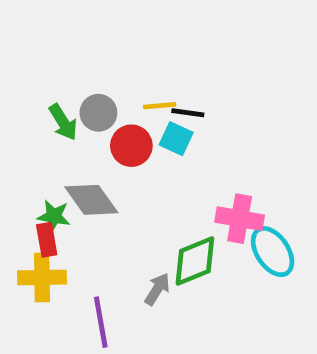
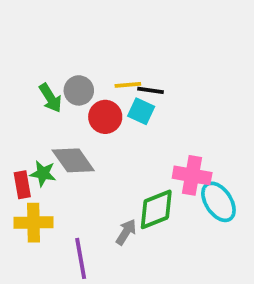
red rectangle: (47, 240) -> (22, 185), moved

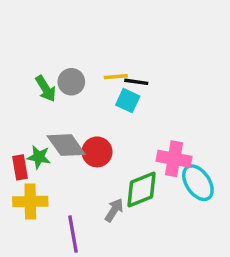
red circle: (105, 117) -> (97, 152), moved

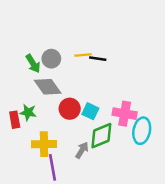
cyan square: (128, 101) -> (90, 111), moved
gray diamond: (66, 145) -> (48, 87), moved
cyan ellipse: (198, 183) -> (142, 131), turned 45
yellow cross: (30, 202) -> (44, 144), moved

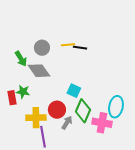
green arrow: (33, 64) -> (21, 59), moved
red circle: (70, 109) -> (57, 110), moved
pink cross: (125, 114) -> (102, 123), moved
green diamond: (101, 136) -> (83, 111), turned -45

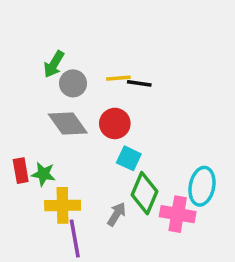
green arrow: (21, 59) -> (54, 64), moved, turned 63
green star: (23, 92) -> (43, 174), moved
red circle: (57, 110) -> (115, 123), moved

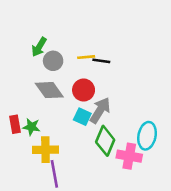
cyan square: (129, 158) -> (82, 117), moved
gray arrow: (117, 214) -> (100, 110), moved, size x1.5

